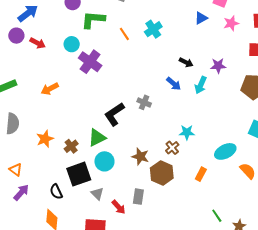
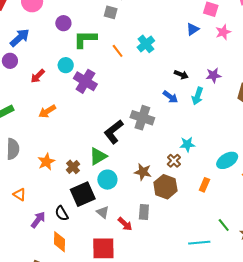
red arrow: (38, 43) -> (38, 76), moved, turned 112
gray cross: (144, 102) -> (142, 118), size x1.6
purple arrow: (21, 192) -> (38, 220), moved

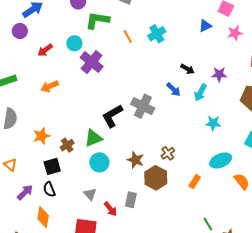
cyan star: (187, 144) -> (213, 123), moved
black square: (83, 194) -> (52, 166), moved, size x0.7

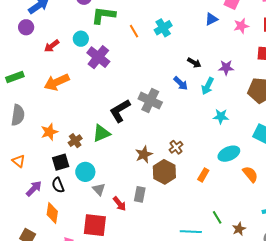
orange arrow: (50, 86) -> (57, 82), size x1.4
brown star: (136, 160) -> (144, 154), turned 30
cyan circle: (99, 162) -> (85, 172), moved

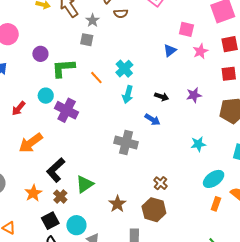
cyan arrow: (208, 86) -> (128, 94), moved
black L-shape: (120, 111) -> (56, 170), moved
brown star: (144, 154) -> (117, 204), moved
orange rectangle: (203, 175) -> (216, 204), moved

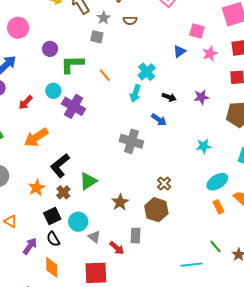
brown semicircle: (121, 13) -> (130, 20), moved
cyan cross: (124, 69) -> (147, 72), moved
orange rectangle: (216, 204) -> (218, 207), turned -48

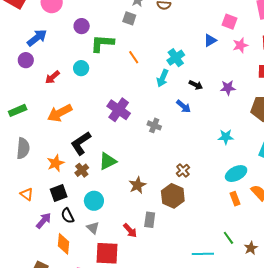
purple cross: (74, 106) -> (119, 110), moved
gray cross: (131, 141) -> (154, 125), size x0.6
black square: (52, 216) -> (59, 193), moved
gray triangle: (94, 237) -> (93, 228), moved

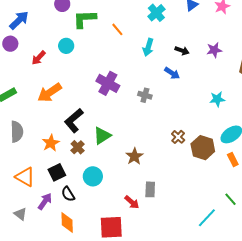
cyan cross: (176, 58) -> (156, 13), moved
orange triangle: (27, 194) -> (25, 177), size x1.5
brown hexagon: (173, 196) -> (203, 148), moved
gray triangle: (93, 228) -> (20, 214), moved
cyan line: (203, 254) -> (207, 218), turned -40

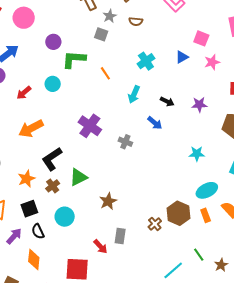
brown cross: (178, 137) -> (155, 224), moved
brown hexagon: (203, 148) -> (179, 213), moved

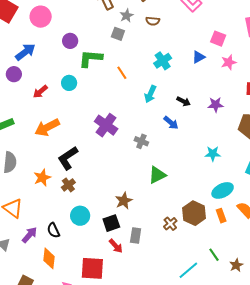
green triangle: (78, 177) -> (157, 175), moved
black square: (29, 209) -> (111, 223), moved

